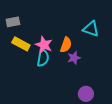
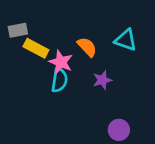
yellow rectangle: (21, 44) -> (36, 48), moved
orange semicircle: (66, 45) -> (87, 47), moved, turned -63

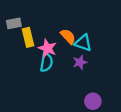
cyan triangle: (126, 40) -> (83, 43), moved
yellow rectangle: (36, 48) -> (28, 37), turned 48

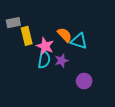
purple star: (80, 62) -> (62, 61), moved
purple circle: (93, 101) -> (84, 81), moved

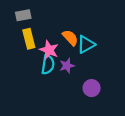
gray rectangle: (13, 23) -> (23, 15), moved
cyan triangle: (79, 41) -> (86, 44), turned -48

